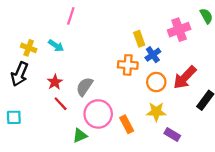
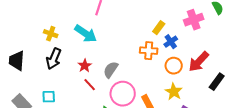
yellow rectangle: (139, 39) -> (159, 28), turned 56
cyan arrow: (56, 46) -> (86, 34), size x1.6
yellow cross: (29, 48) -> (51, 34), moved
yellow star: (156, 112) -> (174, 92), turned 30

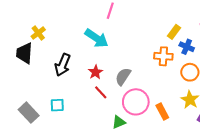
yellow cross: (51, 34) -> (38, 33), moved, turned 32
blue cross: (171, 42) -> (187, 47), turned -32
black trapezoid: (17, 61) -> (24, 53), moved

